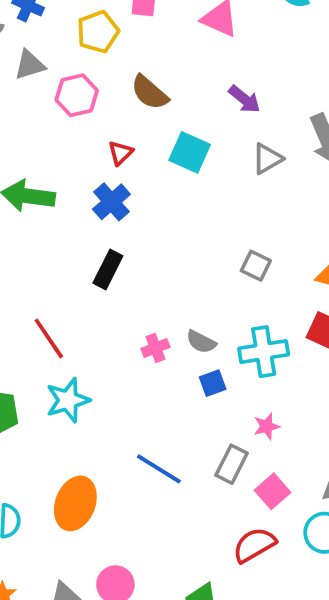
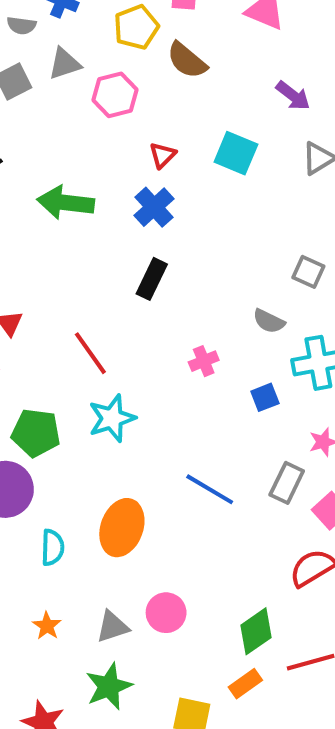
brown semicircle: (150, 92) -> (187, 60), moved
gray semicircle: (201, 342) -> (269, 321), moved

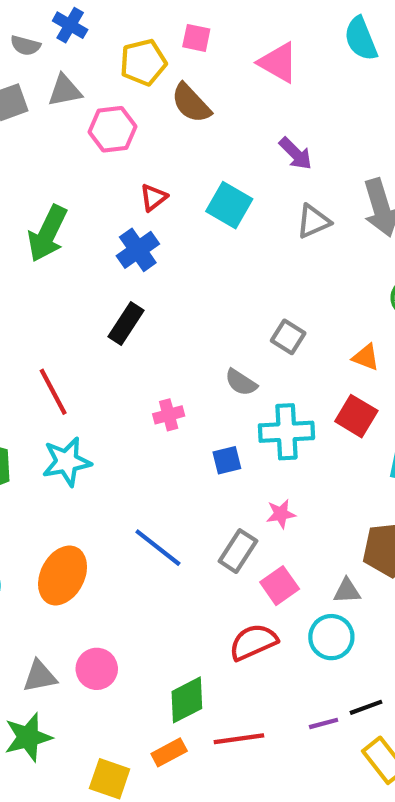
green arrow: (66, 203) -> (47, 234), turned -78

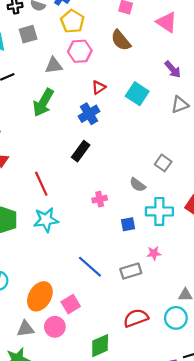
yellow pentagon: (143, 62) -> (72, 21), moved, turned -30
gray triangle: (65, 90) -> (54, 65), moved
gray rectangle: (238, 551) -> (131, 271), turned 36
orange ellipse: (63, 575) -> (40, 296), moved
pink square: (280, 586) -> (71, 304), moved

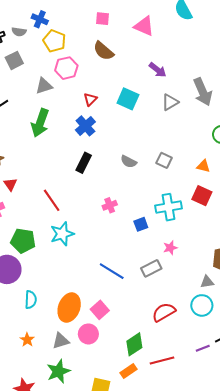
gray semicircle: (138, 185) -> (129, 162), moved

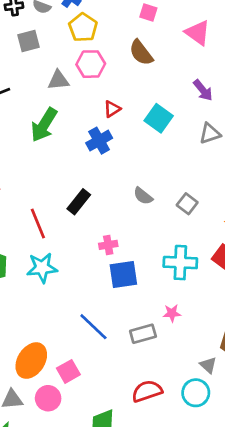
black rectangle: (84, 163) -> (79, 202), moved
blue square: (141, 224) -> (123, 274), moved, size x1.6
gray triangle: (207, 282) -> (208, 365), turned 40

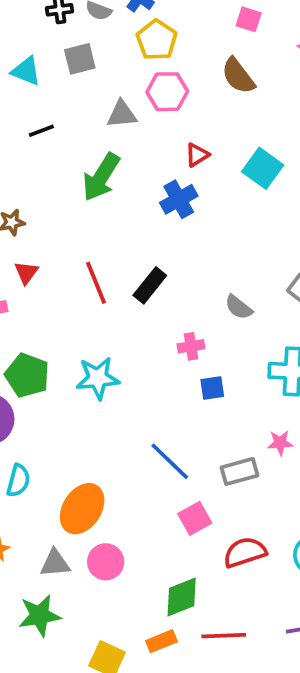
gray semicircle: (143, 196) -> (239, 307), moved
red line: (38, 224) -> (96, 283), moved
blue square: (123, 274) -> (212, 388), size x0.6
pink square: (68, 371) -> (195, 518), moved

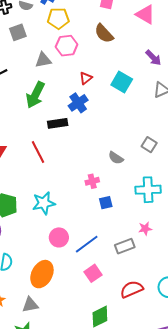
yellow pentagon: (157, 40) -> (58, 18), turned -30
black rectangle: (150, 285) -> (58, 123), moved, turned 48
blue line: (170, 461) -> (87, 244), turned -75
pink square: (195, 518) -> (93, 273), moved
pink circle: (106, 562) -> (59, 237), moved

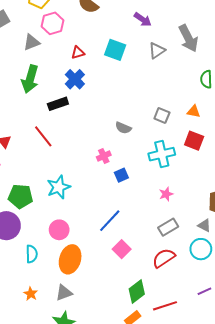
red triangle: (86, 78) -> (78, 53), turned 32
gray square: (149, 145) -> (162, 115), moved
pink circle: (59, 237) -> (59, 230), moved
gray rectangle: (125, 246) -> (168, 227), moved

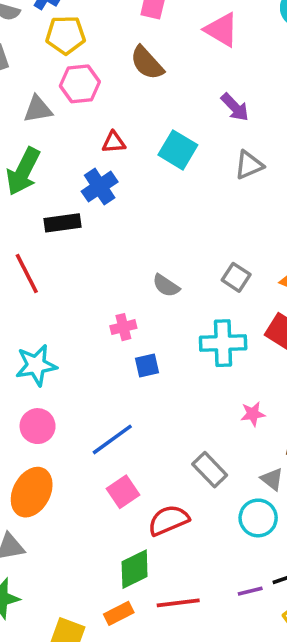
pink star: (166, 194) -> (253, 414), moved
gray rectangle: (168, 227) -> (210, 470), turned 66
pink circle: (59, 230) -> (38, 426), moved
red semicircle: (164, 258) -> (169, 520), moved

